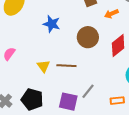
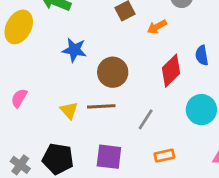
brown circle: (88, 37) -> (113, 72), moved
gray line: (88, 91) -> (146, 119), moved
orange rectangle: (117, 101) -> (164, 156), moved

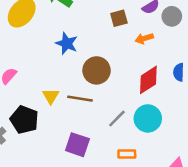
cyan circle: (201, 110) -> (148, 118), moved
black pentagon: (58, 159) -> (24, 120), moved

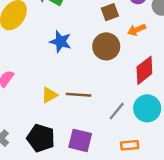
brown circle: (97, 70) -> (106, 46), moved
yellow triangle: (51, 96) -> (49, 95), turned 36
black pentagon: (24, 120) -> (41, 138), moved

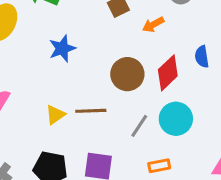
blue star: (61, 42) -> (62, 48), turned -30
brown circle: (106, 46) -> (127, 74), moved

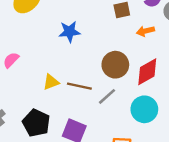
gray line: (139, 126) -> (107, 96), moved

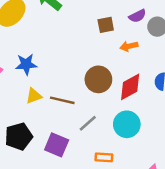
blue star: (69, 32) -> (26, 64), moved
gray line: (107, 96) -> (88, 123), moved
black pentagon: (36, 123) -> (19, 136), turned 30

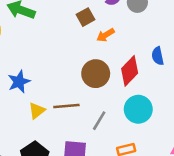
orange arrow: (129, 46) -> (106, 35), moved

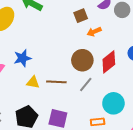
cyan circle: (138, 109) -> (113, 103), moved
yellow triangle: (37, 111) -> (33, 82), turned 40
gray line: (99, 121) -> (86, 85), moved

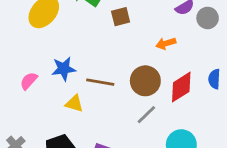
brown square: (81, 16) -> (121, 17), moved
brown line: (56, 82) -> (100, 82), moved

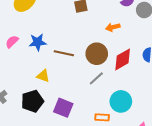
pink semicircle: (29, 81) -> (12, 42), moved
yellow triangle: (74, 103) -> (43, 76), moved

